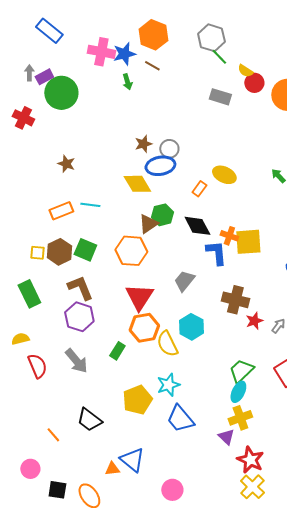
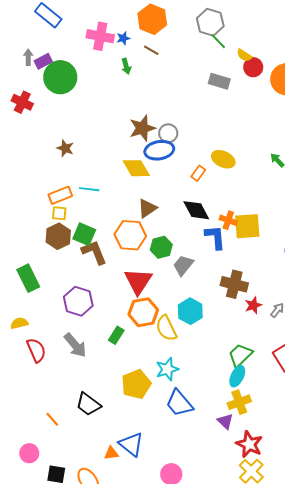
blue star: (124, 54) -> (123, 38), size x0.6
brown star: (143, 144) -> (142, 128), size x1.5
green hexagon: (162, 215) -> (161, 247), moved
yellow square: (37, 253) -> (59, 213), moved
brown L-shape: (80, 288) -> (94, 252), moved

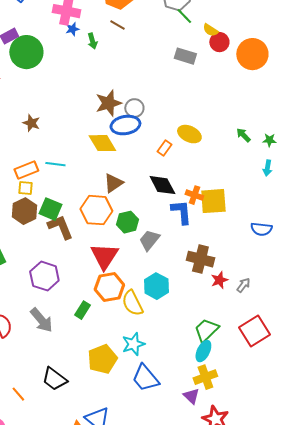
blue star: (123, 38) -> (72, 29), moved

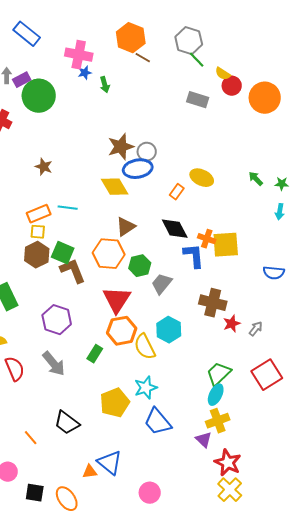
brown line: (117, 25) -> (143, 58), moved

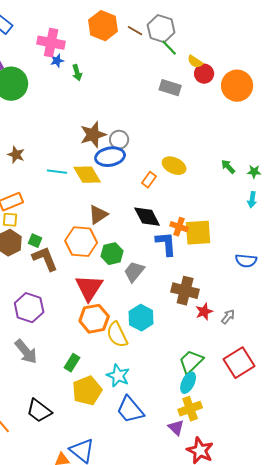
brown line: (143, 58) -> (135, 31), moved
cyan line: (68, 208) -> (57, 172), moved
green square: (63, 253) -> (35, 241), size x0.6
green rectangle: (95, 354) -> (72, 363), moved
cyan star: (146, 388) -> (118, 376), turned -30

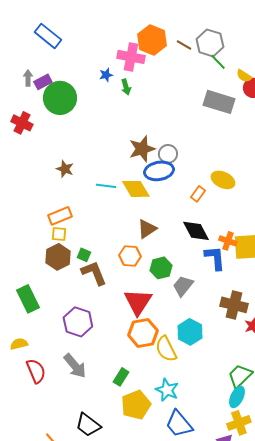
pink cross: (51, 43) -> (131, 57), moved
gray rectangle: (170, 88) -> (219, 102), size x1.4
orange hexagon: (81, 242) -> (130, 256), size x0.7

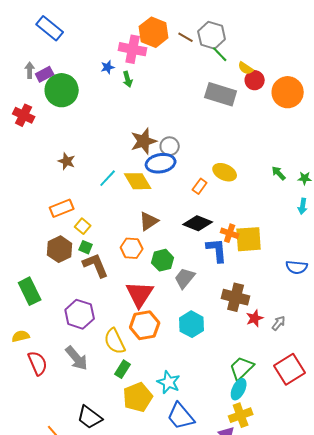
cyan line: (106, 186) -> (108, 178), turned -54
black diamond: (196, 231) -> (198, 223), turned -40
yellow square: (59, 234) -> (83, 226), moved, turned 35
yellow semicircle: (166, 349) -> (115, 341), moved

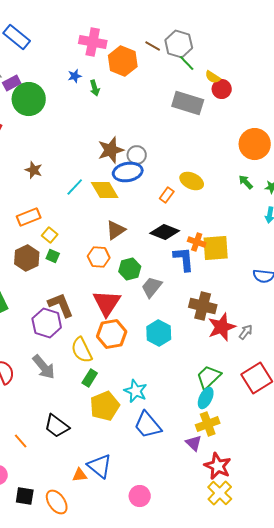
orange hexagon: (154, 32) -> (123, 61), moved
pink cross: (133, 49) -> (93, 42), moved
orange circle: (288, 92) -> (255, 144), moved
brown L-shape: (96, 265) -> (61, 305), moved
red star: (255, 318) -> (222, 327), size x1.6

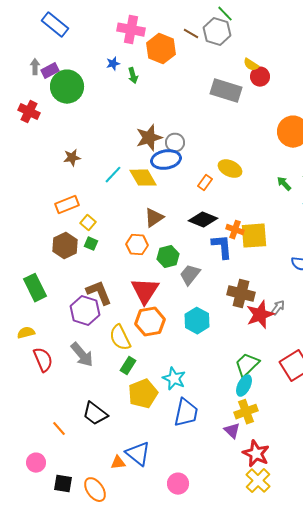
green line: (187, 63) -> (225, 14), moved
brown star: (34, 170) -> (72, 158), turned -30
green arrow: (246, 182) -> (284, 184), moved
gray arrow: (246, 332) -> (278, 308), moved
blue trapezoid: (148, 425) -> (186, 413), turned -128

